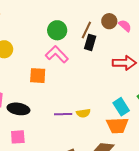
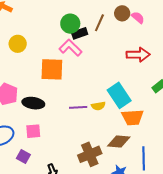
black rectangle: (90, 42) -> (80, 33), moved, turned 56
orange square: (38, 76) -> (52, 69), size x1.4
cyan rectangle: (121, 107) -> (119, 95), moved, size x1.4

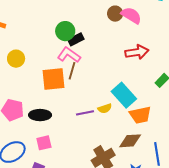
pink semicircle: (138, 18) -> (131, 15), size x1.5
brown line: (99, 23) -> (72, 71), moved

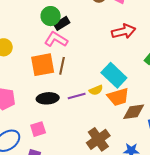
brown line: (72, 71) -> (62, 66), moved
black ellipse: (40, 115) -> (48, 98), moved
orange trapezoid: (140, 115) -> (118, 97), moved
brown diamond: (130, 141) -> (134, 112), moved

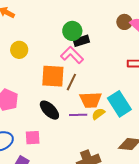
yellow semicircle: (96, 90) -> (98, 114), turned 152
orange trapezoid: (118, 97) -> (91, 100), moved
black ellipse: (48, 98) -> (49, 110), turned 35

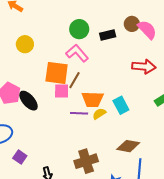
black rectangle: (81, 41) -> (108, 35), moved
cyan rectangle: (119, 104) -> (121, 105), size x0.7
black ellipse: (49, 110) -> (28, 101), moved
pink square: (33, 138) -> (62, 91), moved

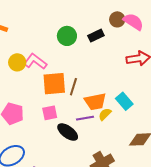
pink L-shape: (77, 53) -> (35, 62), moved
pink square: (62, 91) -> (50, 113), moved
black ellipse: (28, 101) -> (68, 132), moved

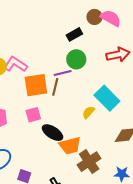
green circle: (67, 36) -> (76, 59), moved
cyan rectangle: (124, 101) -> (107, 98), size x1.4
orange trapezoid: (95, 102) -> (70, 146), moved
purple line: (85, 118) -> (63, 73), moved

